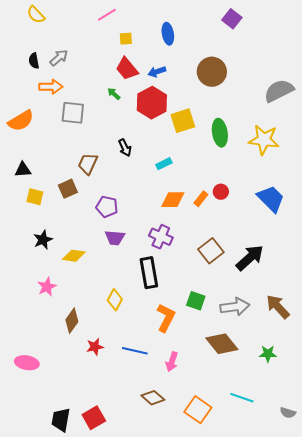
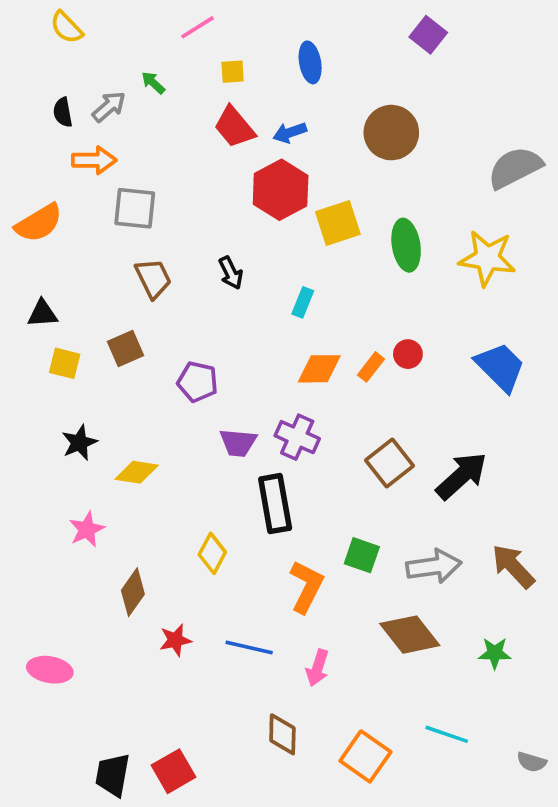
green arrow: (114, 94) -> (153, 83), moved
brown trapezoid: (88, 164) -> (153, 278), moved, turned 130
cyan rectangle: (164, 164) -> (303, 302), turned -42
purple trapezoid: (115, 238) -> (238, 443), moved
brown diamond: (153, 398) -> (282, 734), turned 50

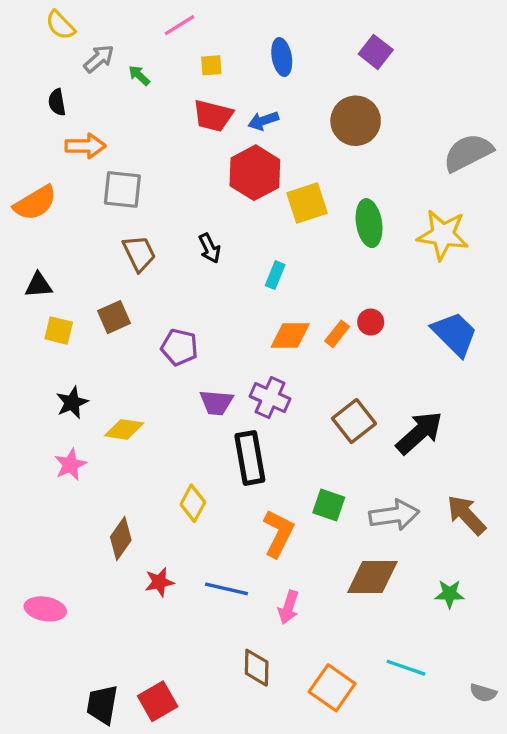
purple square: (428, 35) -> (376, 52), moved
gray arrow: (109, 107) -> (99, 59), moved
red trapezoid: (234, 127) -> (213, 116), turned -36
pink star: (87, 529) -> (70, 465), moved
brown diamond: (410, 635) -> (372, 577), turned -52

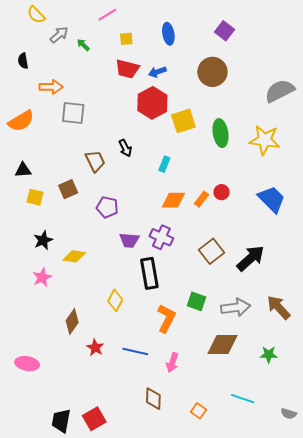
black semicircle: (57, 102) -> (23, 61), moved
brown trapezoid: (139, 253) -> (95, 161), moved
red star: (159, 582) -> (95, 348), turned -30
orange square: (332, 688) -> (198, 411), size x0.6

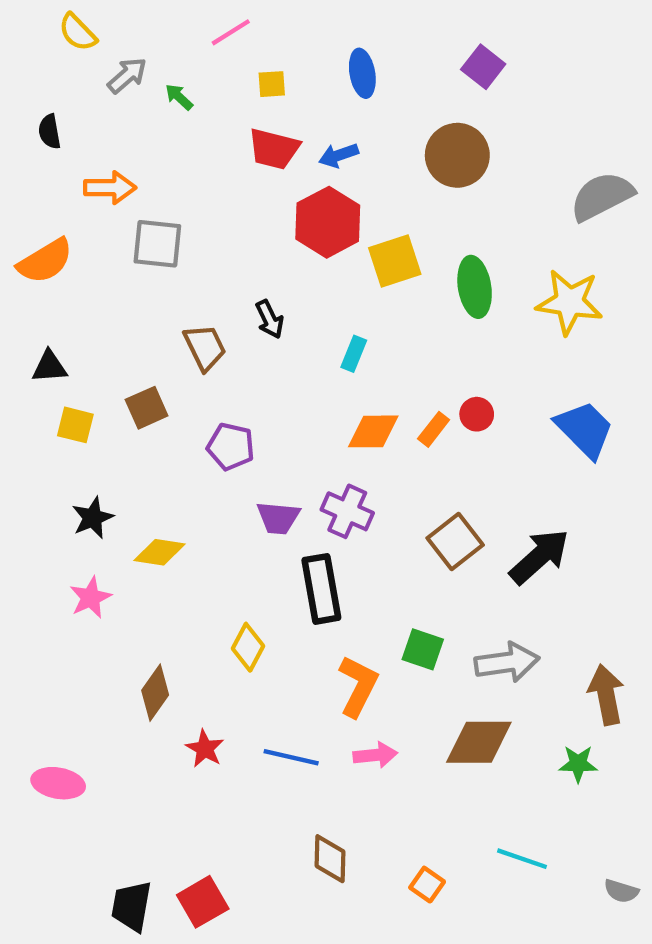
brown arrow: (279, 307) -> (606, 695), moved, turned 32
pink arrow: (172, 363) -> (375, 755), moved, turned -114

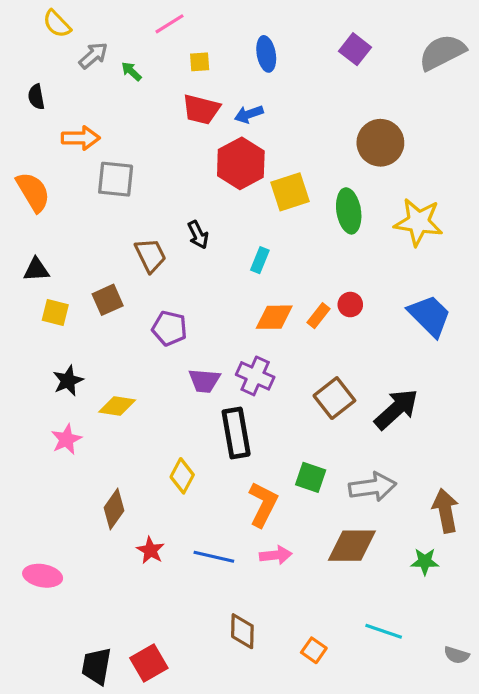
brown circle: (457, 155) -> (380, 143), moved
gray semicircle: (602, 196) -> (442, 52), moved
orange semicircle: (45, 261) -> (33, 192), turned -90

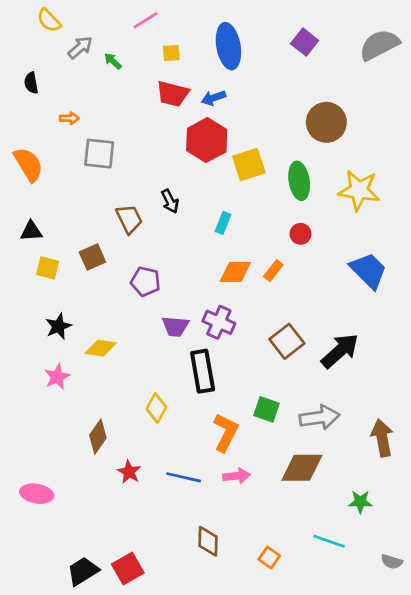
blue ellipse: (266, 54) -> (228, 46), size x1.5
orange arrow: (81, 138) -> (69, 118), size x0.6
red circle: (350, 305) -> (301, 234), moved
green star: (425, 561) -> (360, 502), moved
black trapezoid: (97, 666) -> (83, 571), turned 48

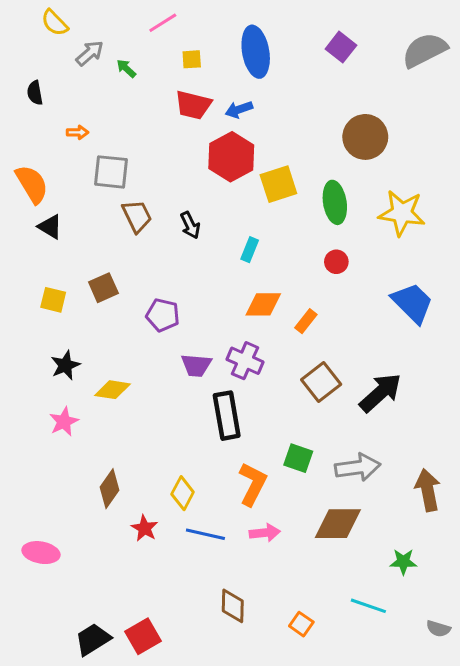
brown trapezoid: (129, 219) -> (137, 216), moved
black triangle: (31, 231) -> (50, 227), moved, turned 35
orange rectangle: (273, 271) -> (306, 321), moved
yellow diamond: (156, 408) -> (183, 493), moved

